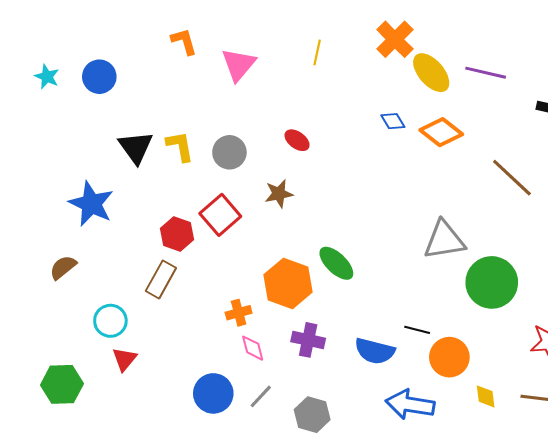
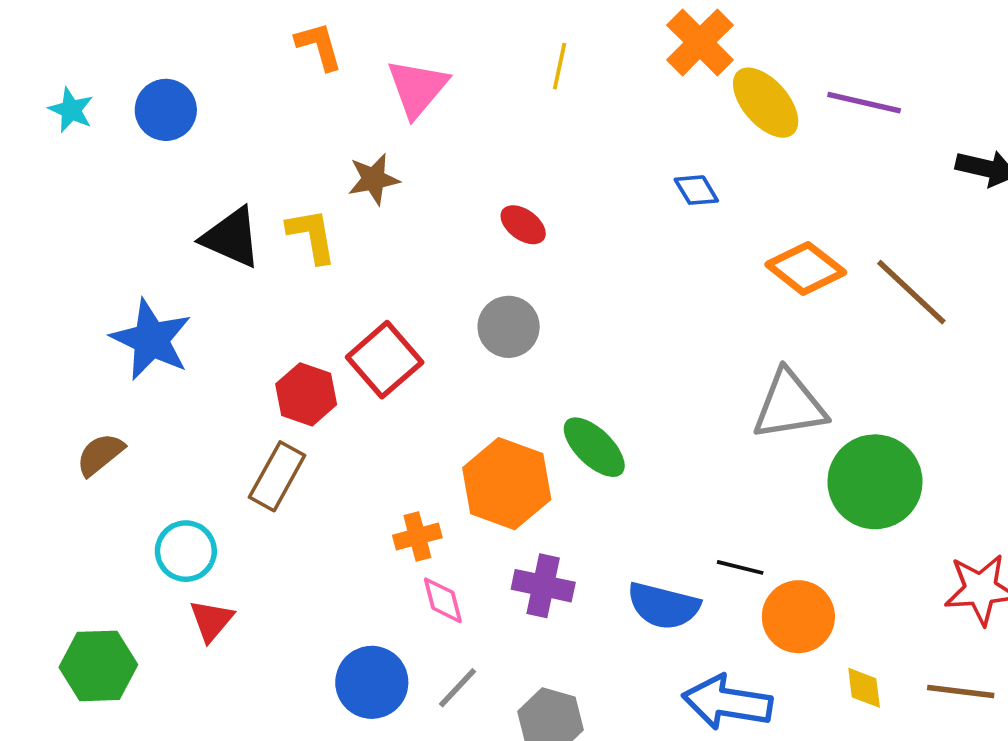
orange diamond: (441, 132) -> (806, 268), moved
black triangle: (136, 147) -> (231, 238), turned -30
gray circle: (229, 152) -> (509, 327), moved
brown star: (279, 194) -> (374, 179), moved

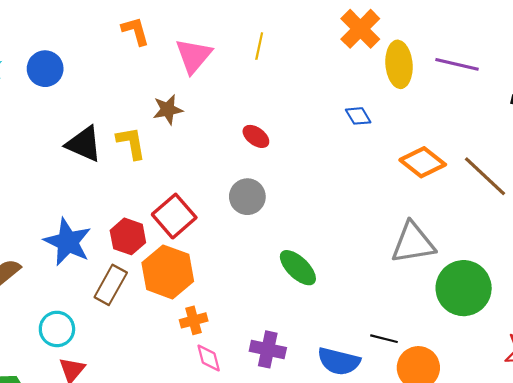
yellow line: (560, 66) -> (259, 46), moved
yellow ellipse: (766, 103) -> (399, 64), turned 36
blue star: (151, 340) -> (68, 242), moved
orange hexagon: (507, 484) -> (168, 272), moved

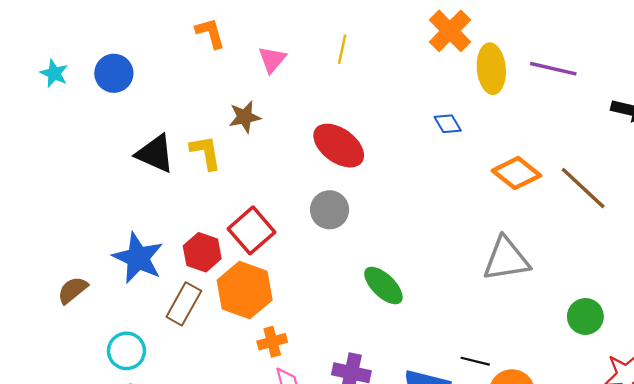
pink triangle: (194, 56) -> (272, 60), size x0.7
red ellipse: (256, 136) -> (339, 146), size x1.8
green circle: (464, 288) -> (585, 316), moved, size x0.6

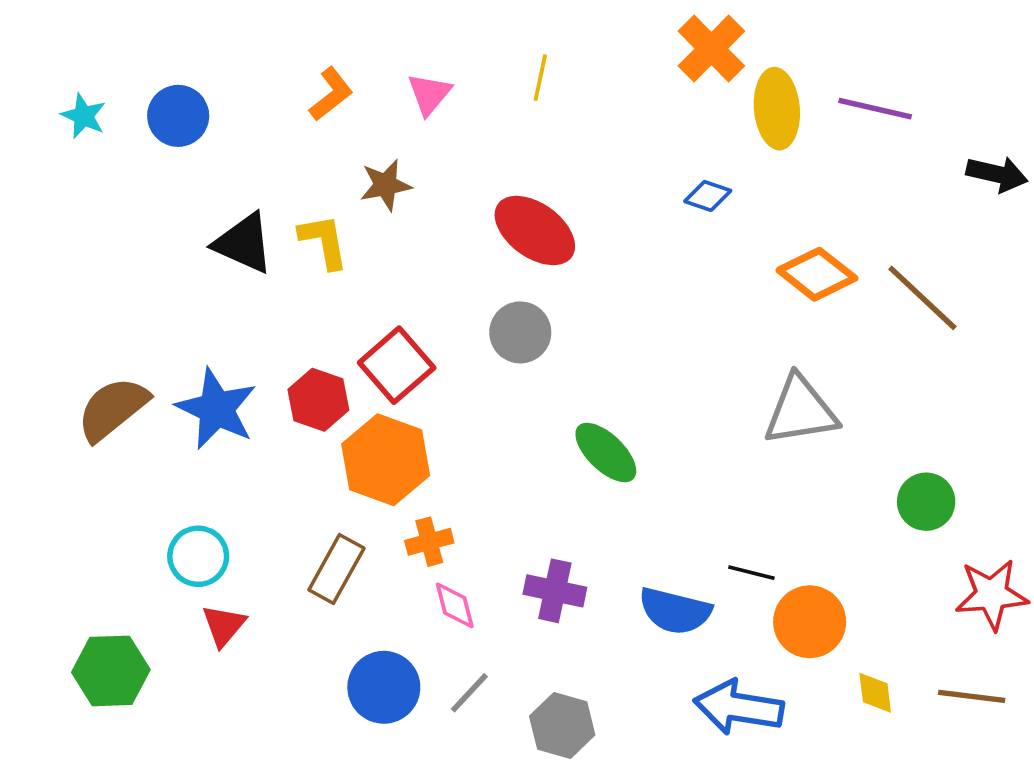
orange L-shape: (210, 33) -> (331, 94), moved, turned 68
blue diamond: (448, 124) -> (708, 196), turned -40
brown semicircle: (73, 290) -> (113, 409), moved, size x1.5
brown rectangle: (184, 304) -> (336, 569), moved

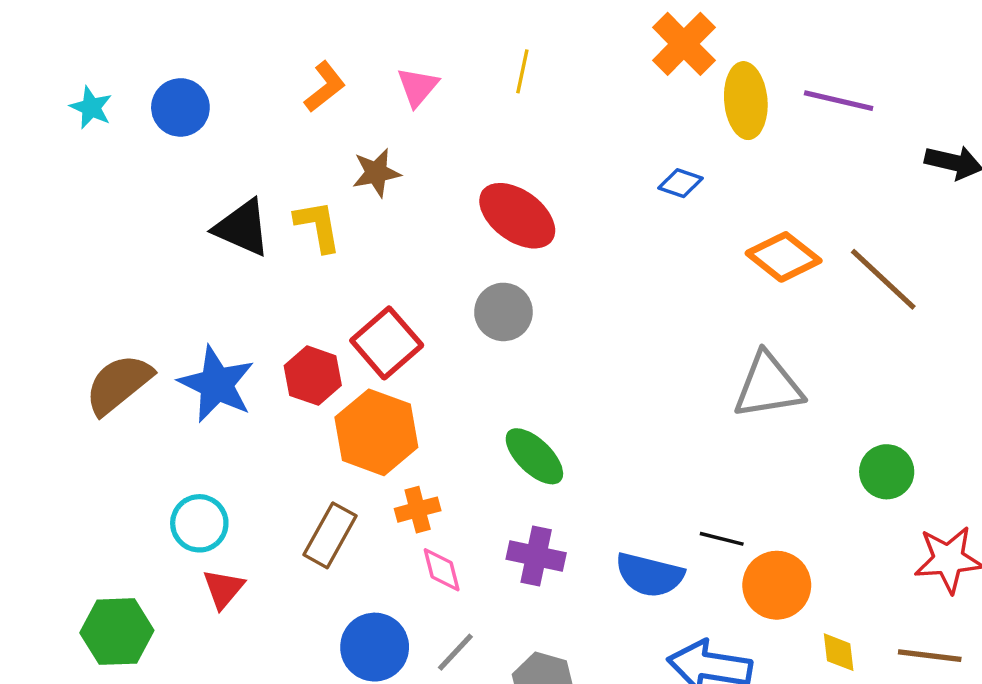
green ellipse: (606, 453) -> (534, 456), moved

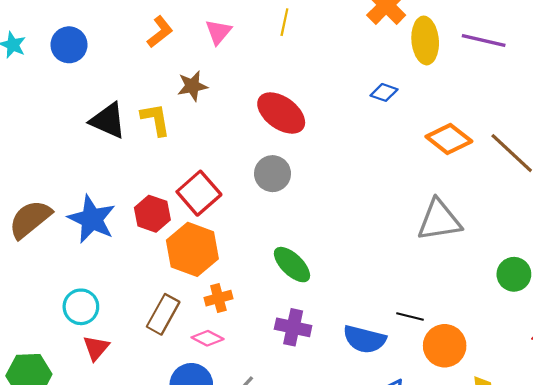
pink diamond: (442, 570) -> (208, 338), moved, turned -48

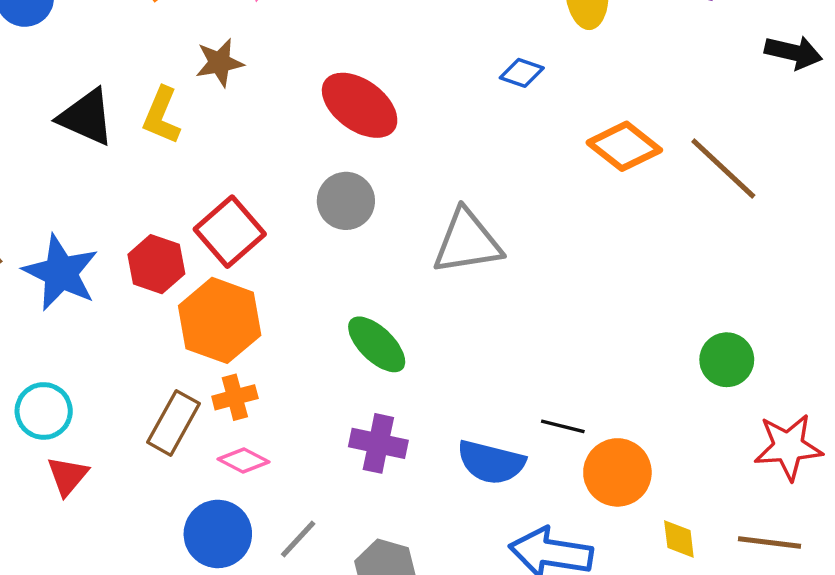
yellow L-shape: (156, 120) -> (161, 116), turned -147
gray triangle: (439, 220) -> (467, 242), moved
orange cross: (218, 298) -> (235, 397), moved

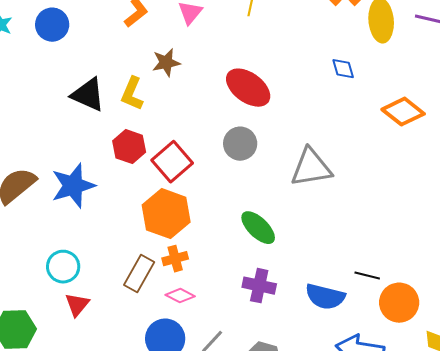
blue diamond: (522, 73) -> (343, 69), turned 55
red hexagon: (156, 264) -> (129, 147), moved
blue star: (61, 273) -> (73, 186), turned 30

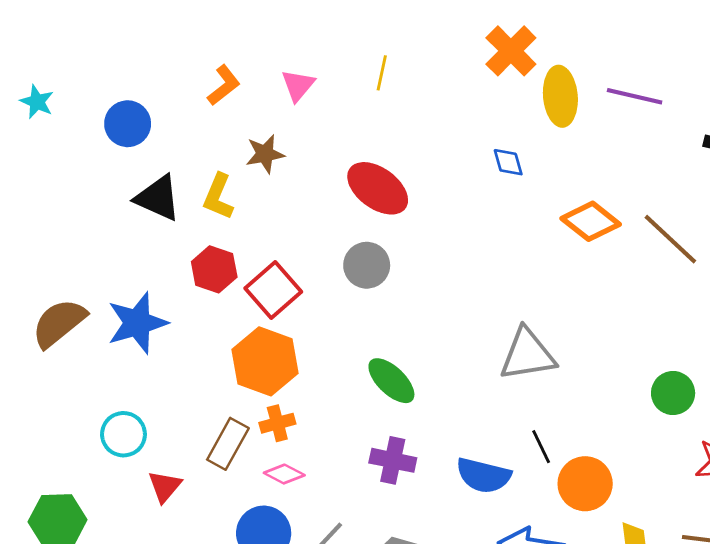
blue circle: (52, 25) -> (128, 124), moved
gray triangle: (311, 168) -> (527, 355), moved
black line: (367, 276) -> (541, 447), turned 50
red triangle: (77, 305) -> (165, 486), moved

